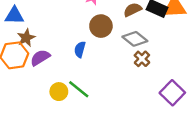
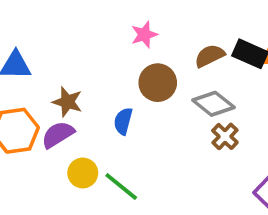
brown star: (26, 38) -> (67, 102), moved, turned -30
yellow circle: (59, 92) -> (83, 173), moved

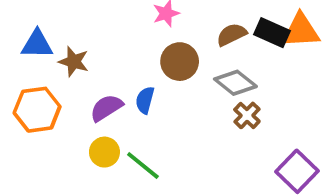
brown star: (67, 102) -> (74, 62), moved
purple semicircle: (58, 135) -> (106, 108), moved

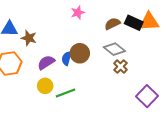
brown circle: (180, 62) -> (80, 53), moved
green line: (143, 166) -> (66, 93), turned -60

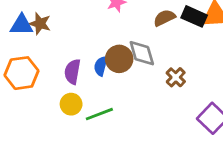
brown star: (29, 38) -> (40, 24), moved
gray diamond: (114, 49) -> (142, 53), moved, turned 35
purple semicircle: (46, 62) -> (72, 72), turned -48

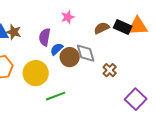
blue semicircle: (101, 66) -> (57, 49), moved, turned 32
purple semicircle: (72, 72) -> (45, 37), moved
yellow circle: (71, 104) -> (36, 73), moved, size x1.6

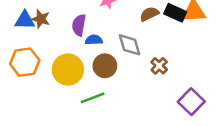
blue semicircle: (57, 49) -> (94, 40), turned 40
brown circle: (70, 57) -> (105, 66), moved

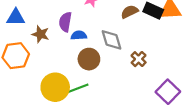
brown star: (41, 19) -> (40, 34), moved
yellow circle: (68, 70) -> (55, 87), moved

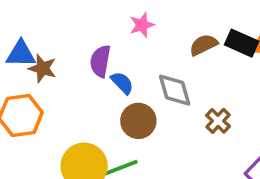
brown star: (40, 34) -> (42, 68), moved
blue semicircle: (79, 35) -> (122, 83), turned 49

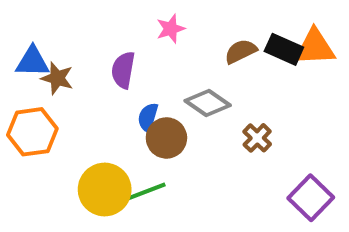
blue semicircle: (122, 83) -> (148, 117), moved, turned -120
gray diamond: (175, 90) -> (208, 103), turned -39

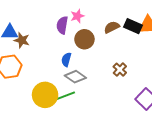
purple semicircle: (123, 70) -> (62, 25), moved
gray diamond: (208, 103) -> (75, 77), moved
brown circle: (166, 138) -> (84, 39), moved

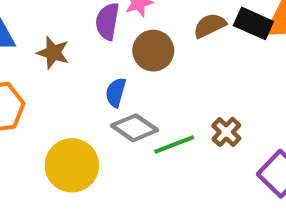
brown star: (22, 40) -> (53, 53), moved
brown cross: (120, 70) -> (226, 132), moved
green line: (65, 96) -> (174, 144), moved

